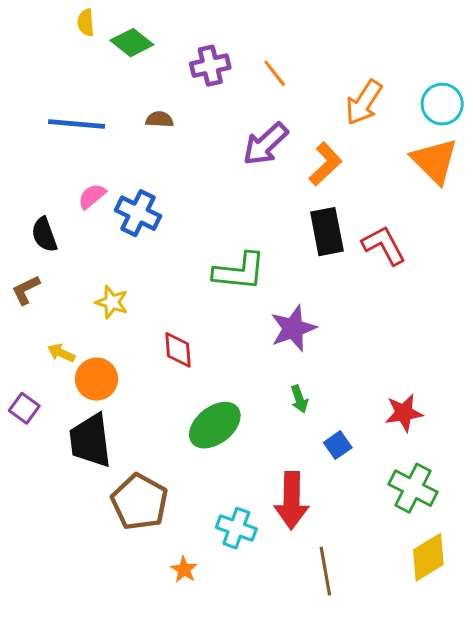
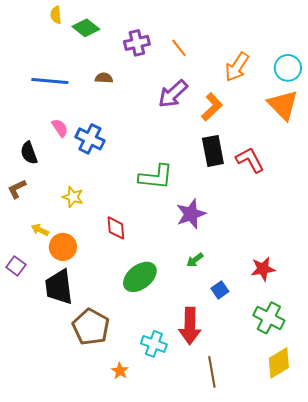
pink semicircle: (92, 196) -> (60, 128), turned 96
green arrow: (299, 399) -> (195, 260), turned 72

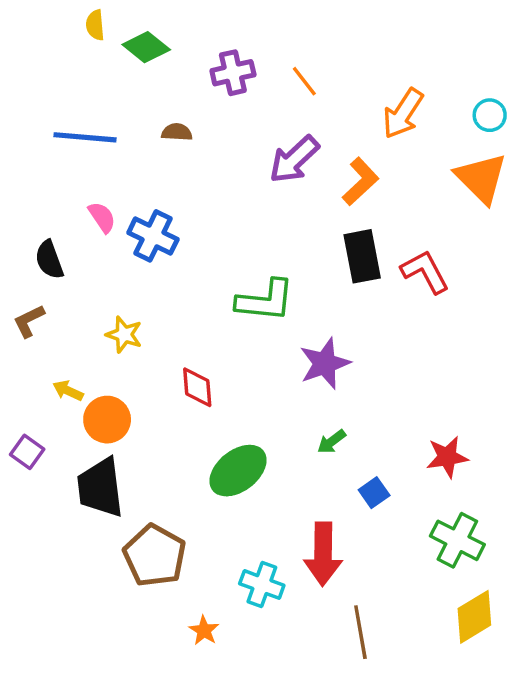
cyan circle: (288, 68) -> (490, 115), size x0.7

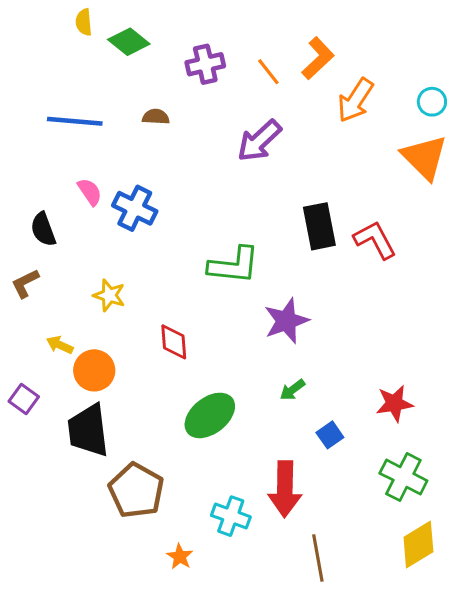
orange L-shape: (360, 181) -> (318, 58), moved

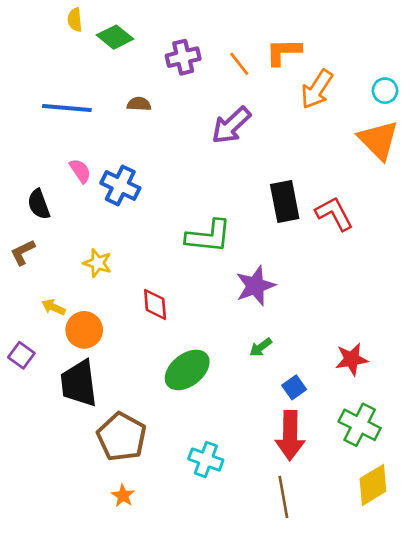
orange L-shape: (318, 58) -> (283, 52), turned -138
red arrow: (285, 489) -> (290, 435), moved
orange star: (180, 557) -> (123, 496), moved

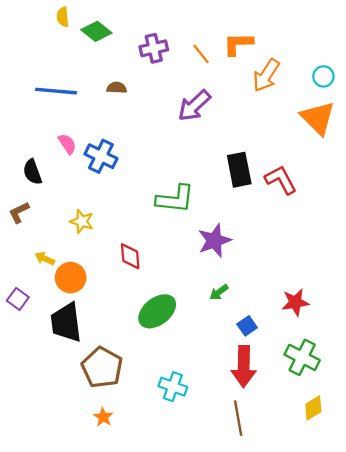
yellow diamond: (373, 485) -> (313, 408), size x0.7

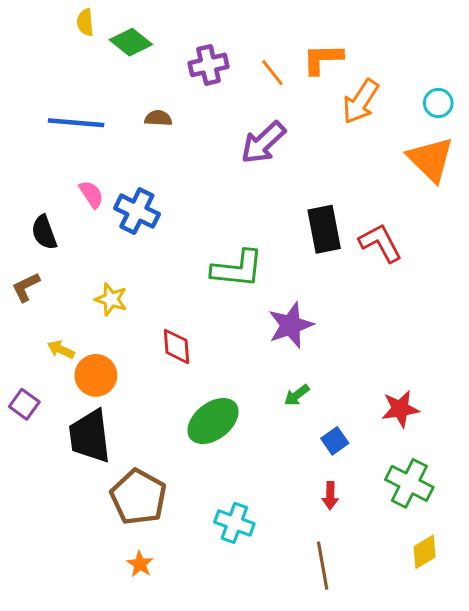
red arrow: (244, 366) -> (330, 496), size x0.5

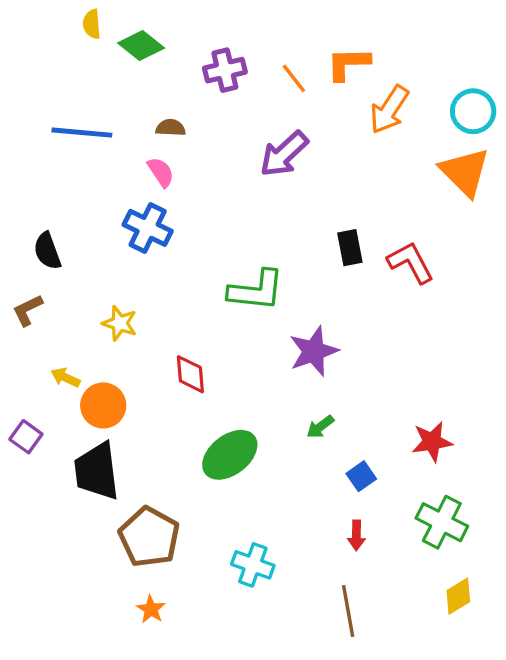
cyan circle: (438, 103) -> (473, 111), size x1.4
pink semicircle: (91, 194) -> (161, 172), moved
black rectangle: (324, 229) -> (350, 248), size x0.7

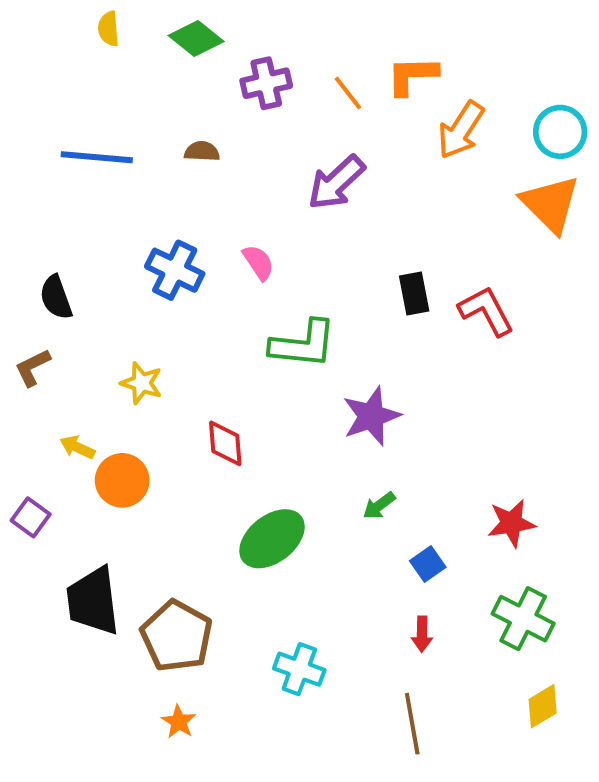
green diamond: (141, 45) -> (196, 38), moved
pink semicircle: (161, 172) -> (258, 262), moved
black trapezoid: (97, 471) -> (93, 601), moved

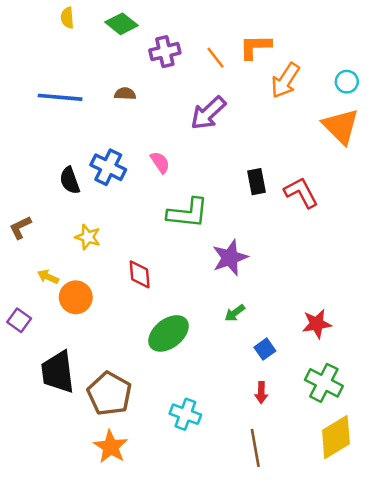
cyan circle: (560, 132) -> (347, 82), size x0.7
black semicircle: (56, 297) -> (70, 180), moved
yellow diamond: (543, 706) -> (336, 437), size x1.6
orange star: (179, 722) -> (111, 447), size x1.6

